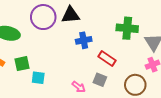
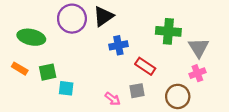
black triangle: (71, 15) -> (103, 16), turned -30
gray square: (100, 80) -> (137, 91), turned -32

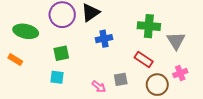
red rectangle: (145, 66) -> (144, 60), moved
green square: (48, 72) -> (61, 53), moved
pink cross: (197, 73) -> (180, 73), moved

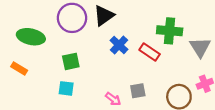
blue cross: (104, 39) -> (119, 45), turned -35
red rectangle: (144, 60) -> (150, 52), moved

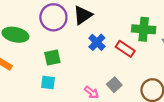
gray square: (138, 91) -> (114, 85), turned -32

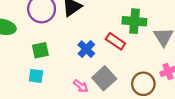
blue cross: (97, 42) -> (86, 49), moved
gray square: (114, 85) -> (104, 78), size x1.5

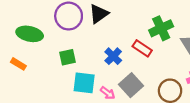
green cross: (134, 21) -> (161, 28), turned -30
cyan square: (36, 76) -> (84, 83), moved, size x1.5

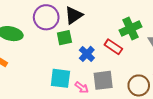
green square: (67, 57) -> (64, 38), moved
gray square: (131, 85) -> (103, 80), turned 35

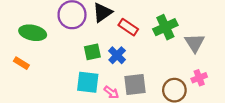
green square: (64, 38) -> (92, 52), moved
red rectangle: (113, 47) -> (128, 27), moved

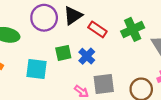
cyan square: (88, 82) -> (37, 69), moved

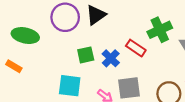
red rectangle: (97, 29) -> (136, 48), moved
cyan square: (37, 69) -> (70, 86), moved

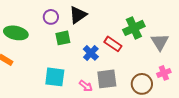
purple circle: (65, 17) -> (51, 17), size x0.6
green square: (86, 55) -> (63, 38), moved

